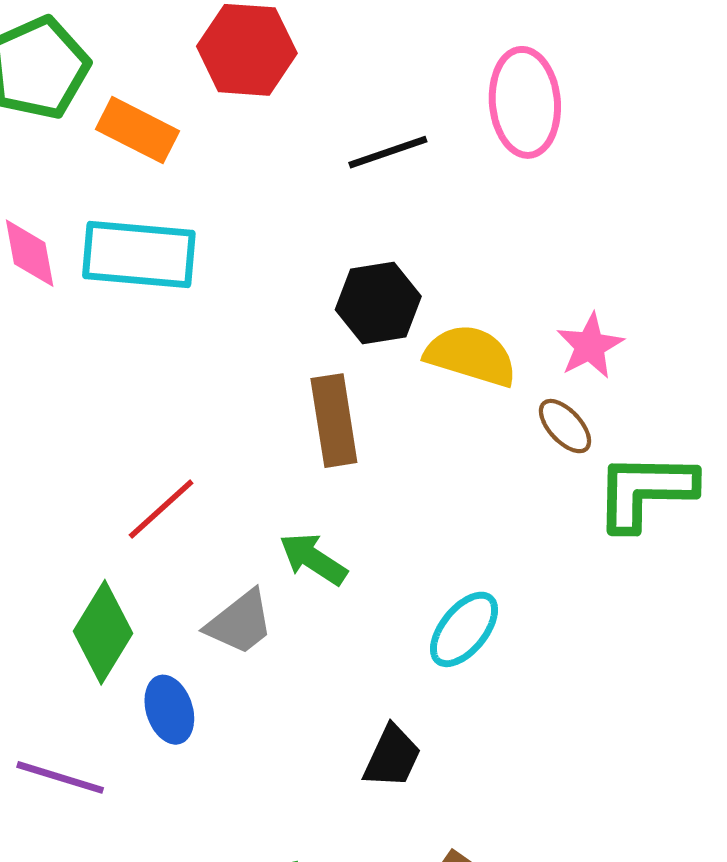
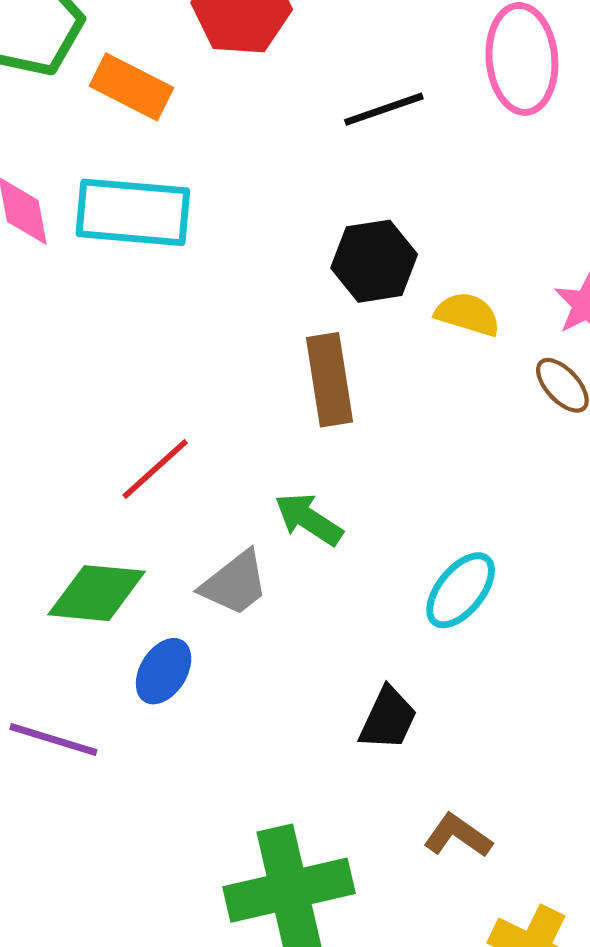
yellow semicircle: (471, 356) -> (468, 314), size x0.7
green diamond: (103, 632) -> (97, 593), turned 64
blue ellipse: (169, 710) -> (164, 671), turned 50

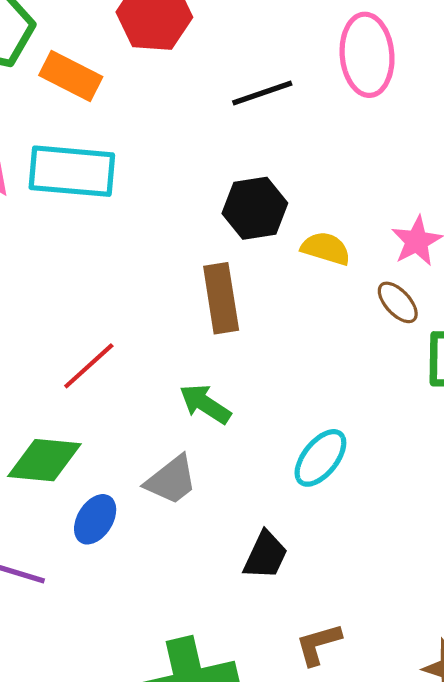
gray trapezoid: (235, 583) -> (171, 480), moved
brown L-shape: (458, 836) -> (318, 644), turned -51

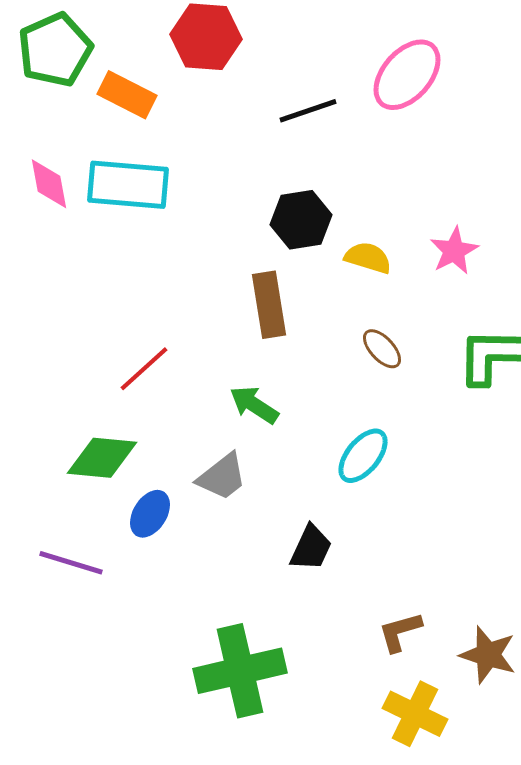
pink ellipse: (367, 55) -> (407, 75), turned 46
brown ellipse: (398, 302) -> (382, 349), moved
brown L-shape: (318, 644) -> (400, 632), moved

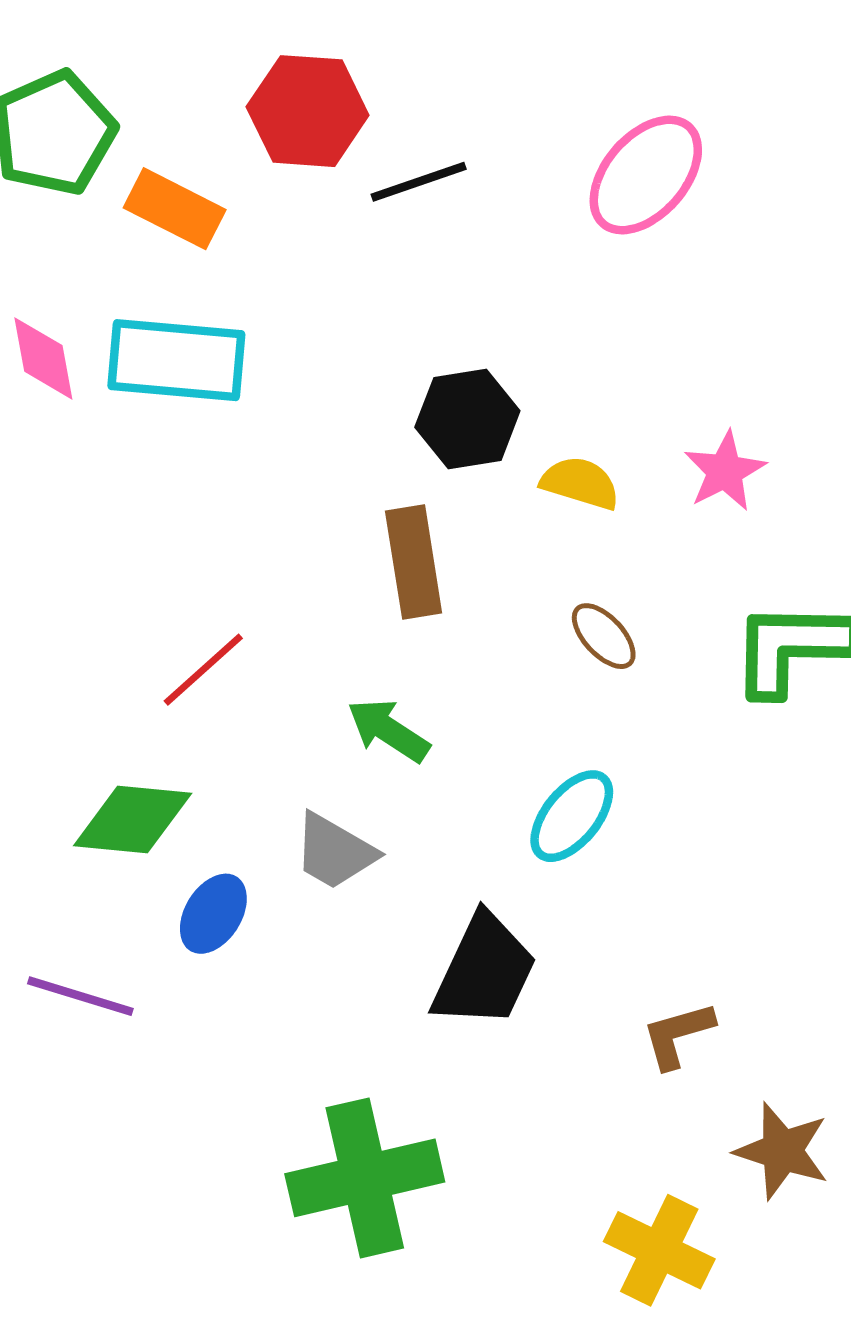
black line: (308, 111) -> (419, 182), moved
gray trapezoid: (222, 477) -> (334, 851), turned 68
black trapezoid: (311, 548) -> (484, 971), size x1.5
brown L-shape: (400, 632) -> (678, 1035), moved

